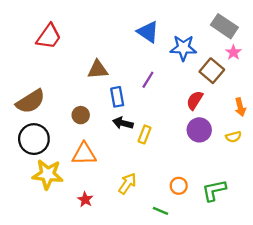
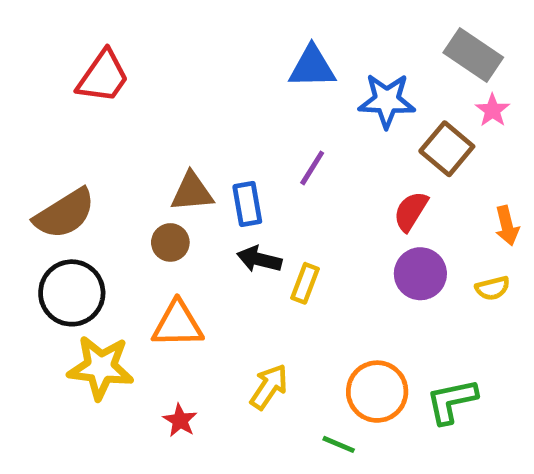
blue triangle: (148, 32) -> (312, 67), turned -35
brown triangle: (98, 69) -> (192, 192), moved
orange circle: (179, 186) -> (377, 392), size x1.6

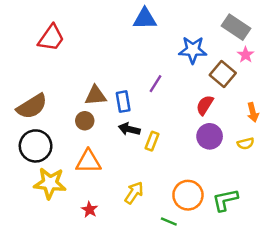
blue triangle: (312, 67) -> (145, 19), moved

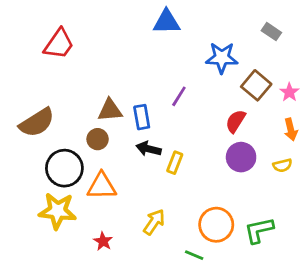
gray rectangle: (236, 27) -> (271, 32), size x0.6
pink star: (246, 55) -> (289, 92), moved
black circle: (36, 146) -> (64, 168), moved

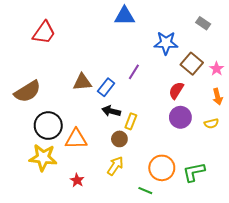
blue rectangle: (142, 117) -> (106, 87), turned 48
brown circle: (98, 139) -> (119, 139), moved

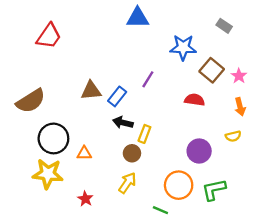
red semicircle: (176, 90) -> (195, 100), turned 66
purple circle: (180, 117) -> (199, 151), moved
orange triangle: (76, 139) -> (84, 153), size x0.6

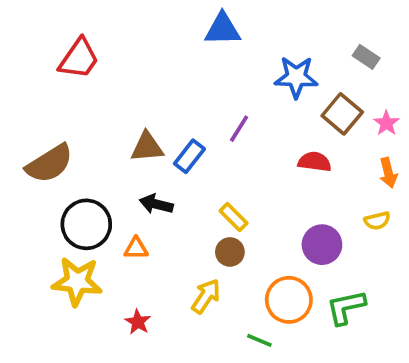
gray rectangle: (224, 26) -> (366, 57), moved
black arrow: (123, 123) -> (156, 204), moved
yellow rectangle: (144, 134) -> (234, 217), turned -66
brown circle: (132, 153) -> (230, 252), moved

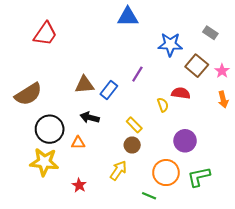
yellow semicircle: (377, 221) -> (163, 105), moved, turned -96

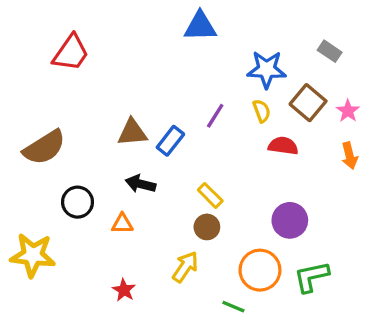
yellow semicircle: (163, 105) -> (262, 111), moved
black circle: (50, 129) -> (78, 202), size x0.7
yellow star: (44, 162) -> (33, 255), moved

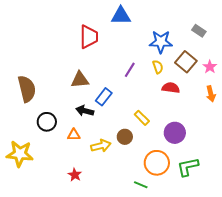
red trapezoid: (71, 53) -> (89, 37), moved, turned -35
blue rectangle: (170, 141) -> (104, 97), moved
brown semicircle: (44, 147) -> (27, 89), turned -72
yellow rectangle: (210, 195) -> (142, 118), moved
yellow arrow: (185, 267) -> (101, 146), moved, turned 42

